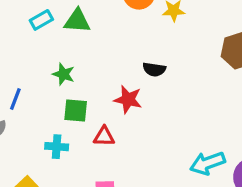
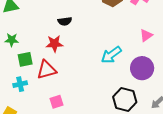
red triangle: (104, 136) -> (47, 70), size x1.5
cyan arrow: (207, 163) -> (111, 55), moved

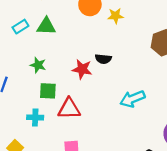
red star: (54, 44) -> (82, 69), moved
cyan arrow: (111, 55) -> (132, 99), moved

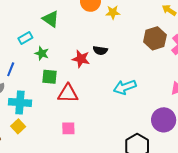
green triangle: (46, 26) -> (51, 19), turned 30
cyan rectangle: (20, 27) -> (25, 38), moved
cyan cross: (35, 117) -> (20, 102), moved, size x1.5

